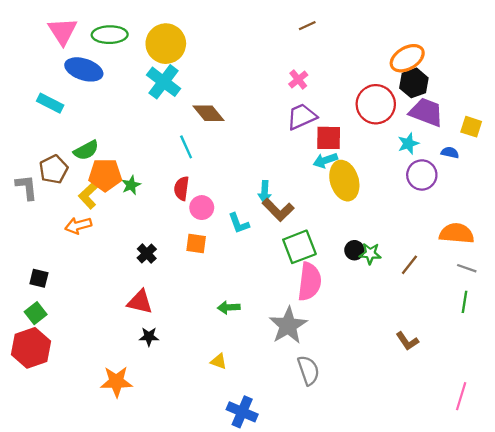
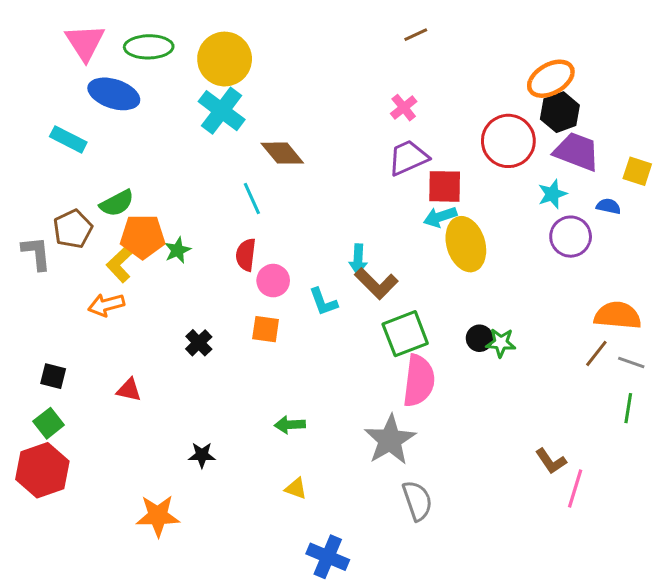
brown line: (409, 265) -> (596, 353), moved
red triangle: (140, 302) -> (129, 390), moved, size x0.7
green arrow: (229, 307) -> (290, 425), moved
pink line: (461, 396) -> (575, 488), moved

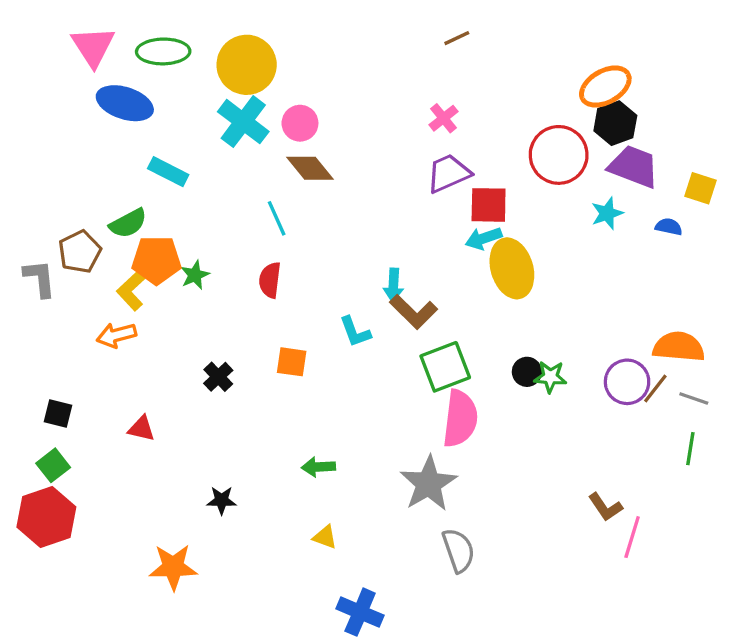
cyan rectangle: (68, 139) -> (168, 172), moved
purple circle: (571, 237) -> (627, 382), moved
pink circle: (273, 281) -> (300, 123), moved

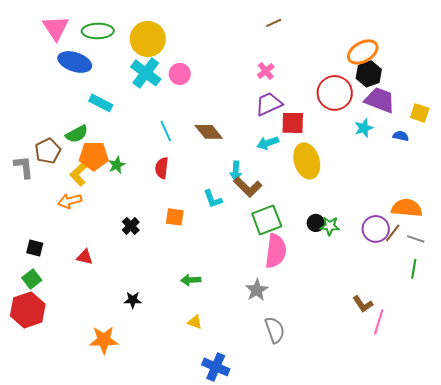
brown diamond: (310, 168) -> (209, 132), moved
cyan arrow: (484, 238) -> (268, 143), moved
gray star: (428, 484) -> (257, 290), size x0.7

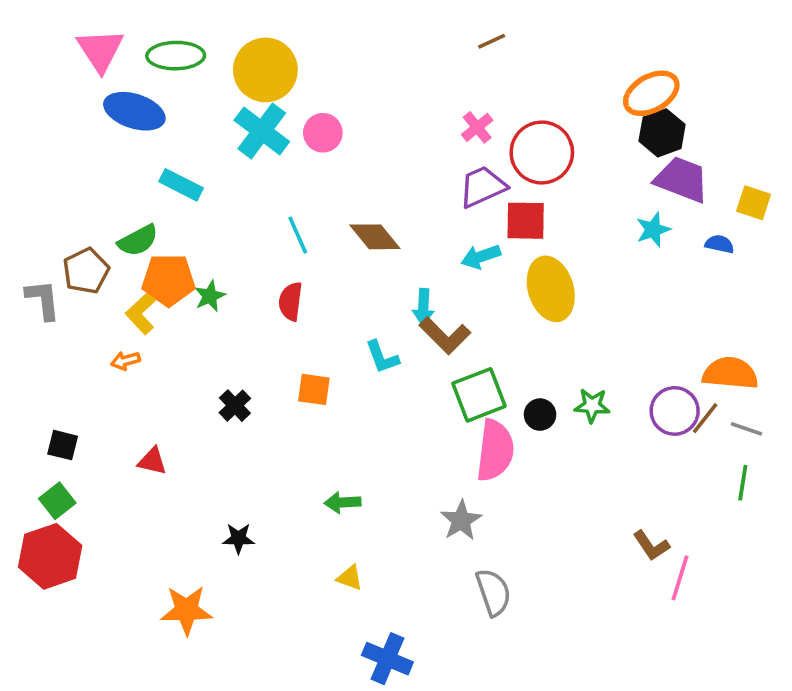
red circle: (335, 93) -> (542, 152), moved
orange arrow: (70, 201) -> (125, 361), size x0.7
black circle: (316, 223) -> (540, 415), moved

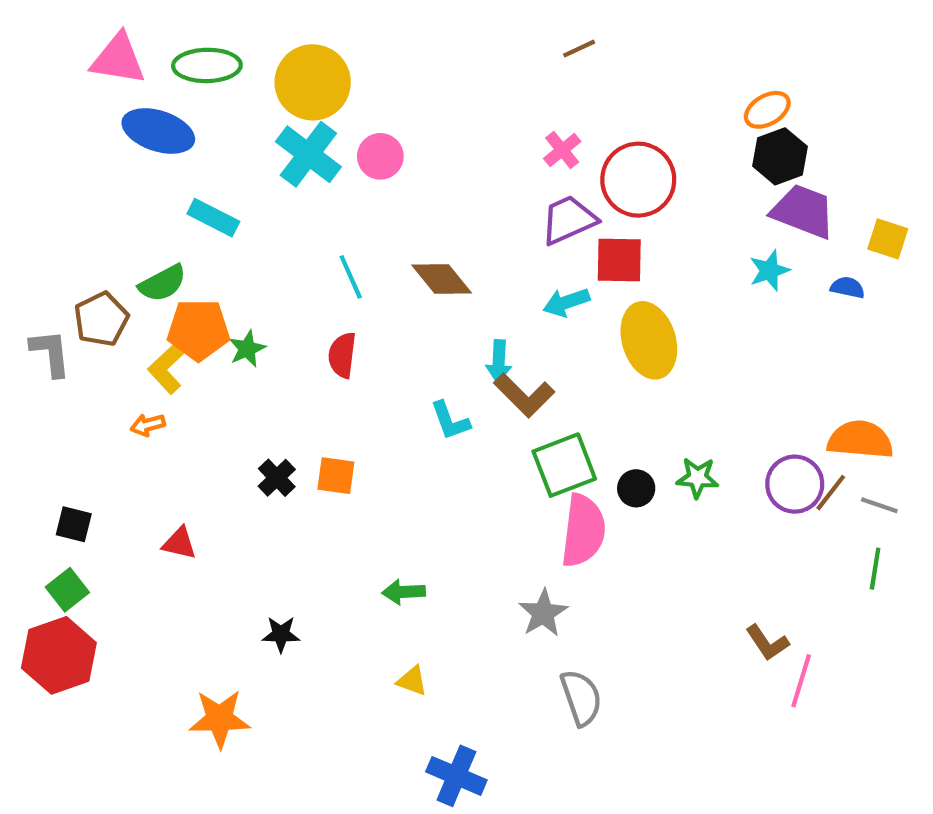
pink triangle: (100, 50) -> (118, 59), turned -48
orange ellipse: (651, 93) -> (767, 110), size x0.7
orange square: (314, 389) -> (336, 476), moved

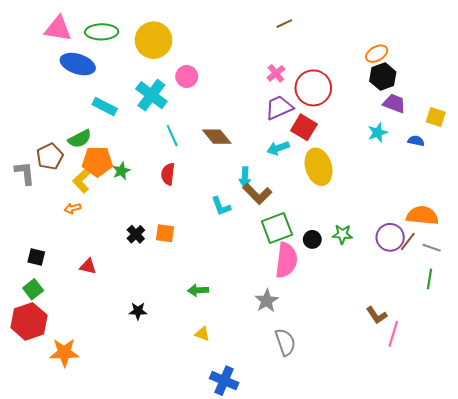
cyan cross: (308, 154) -> (151, 95), moved
purple trapezoid: (803, 211) -> (394, 103), size x0.7
red square: (619, 260) -> (304, 127), turned 30
orange star: (220, 719) -> (64, 353), moved

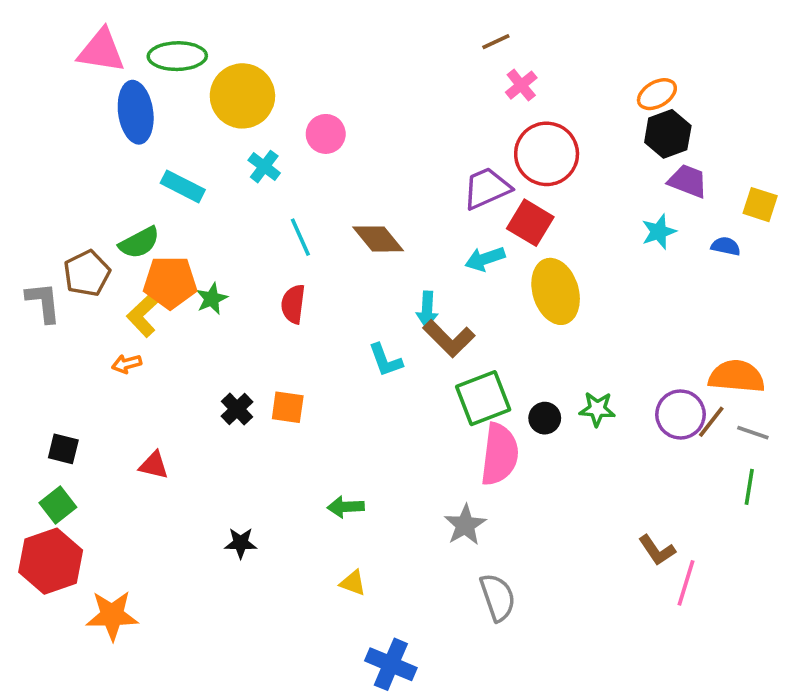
yellow circle: (153, 40) -> (242, 96), moved
blue ellipse: (78, 64) -> (136, 112), turned 64
pink cross: (276, 73) -> (521, 85), moved
cyan cross: (151, 95) -> (264, 167), size x0.6

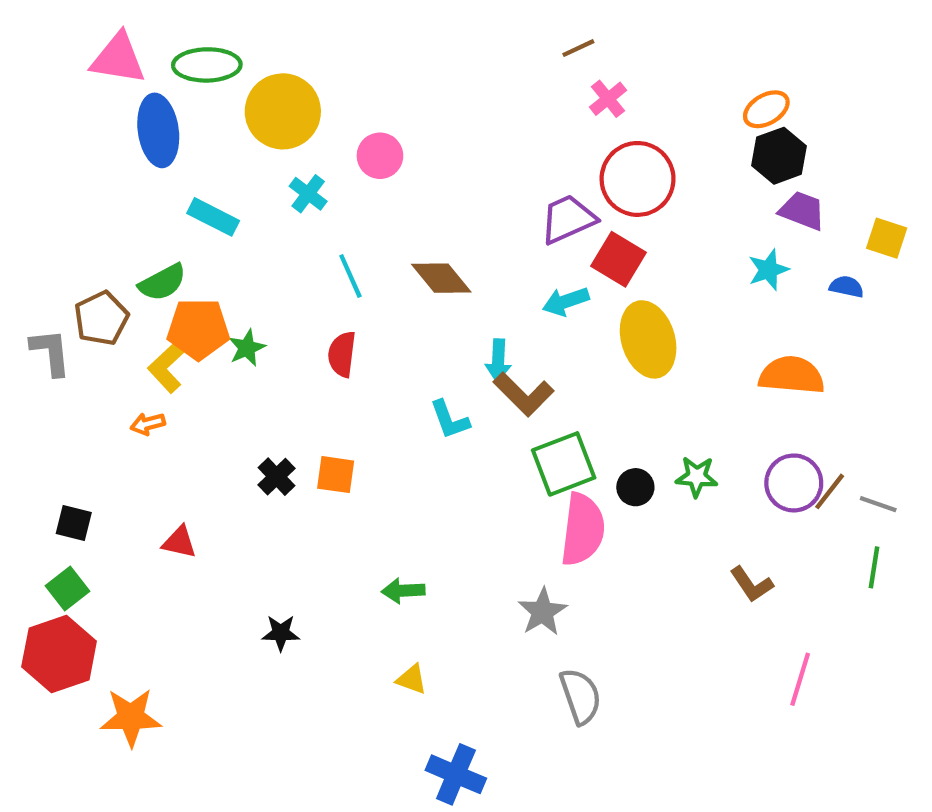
orange semicircle: (737, 376) -> (792, 375), moved
brown L-shape: (657, 550) -> (752, 584), moved

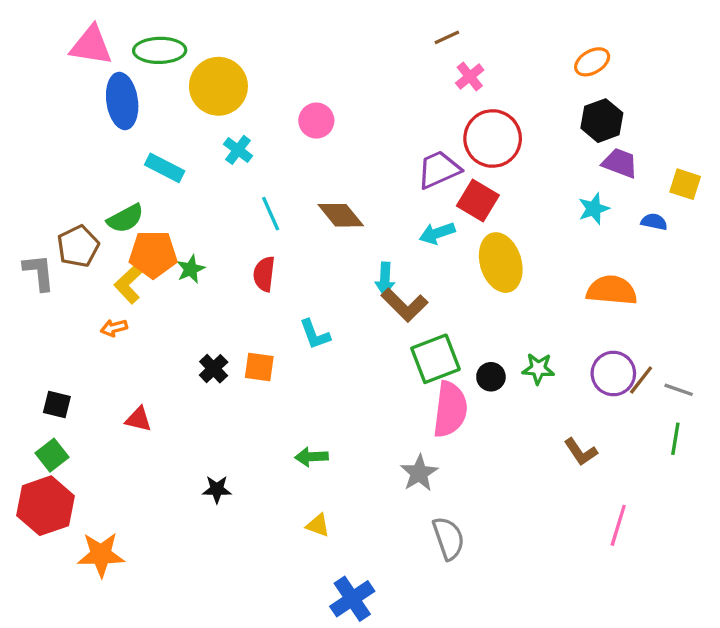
orange ellipse: (766, 109) -> (592, 62), moved
pink circle: (380, 156) -> (316, 121), moved
cyan L-shape: (450, 420) -> (315, 334), moved
blue cross: (456, 774) -> (352, 599), turned 33

